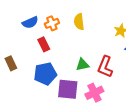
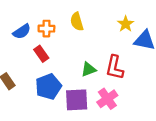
orange cross: (52, 23) -> (46, 29), turned 32

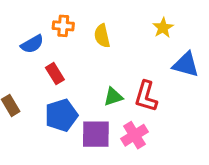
yellow star: (126, 24) -> (163, 28), moved
orange cross: (46, 29) -> (63, 26), moved

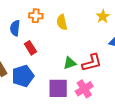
blue semicircle: (32, 44) -> (15, 28), turned 126
red L-shape: (146, 96) -> (92, 63), turned -120
blue pentagon: (61, 115) -> (23, 76), moved

